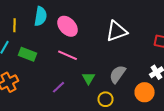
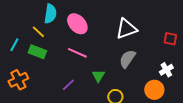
yellow line: (14, 25) -> (38, 32), moved, turned -48
gray semicircle: (118, 74) -> (127, 59), moved

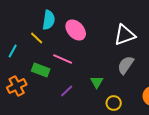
green rectangle: (37, 52) -> (41, 70), moved
pink line: (77, 53) -> (63, 59), moved

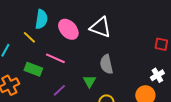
white triangle: (125, 35) -> (100, 27), moved, turned 40
gray semicircle: (126, 65) -> (106, 64), moved, turned -48

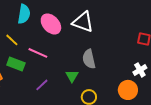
yellow line: (29, 37) -> (12, 40), moved

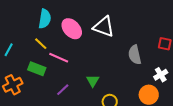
yellow line: (12, 40) -> (41, 44), moved
gray semicircle: (89, 59) -> (135, 55), moved

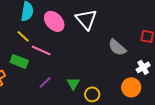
white triangle: (104, 27) -> (86, 19), turned 30
gray semicircle: (135, 55) -> (117, 47), turned -36
green triangle: (93, 81) -> (73, 83), moved

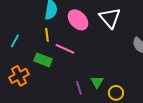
yellow line: (23, 36) -> (47, 35), turned 40
purple line: (45, 82) -> (79, 88), moved, turned -64

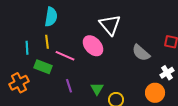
pink ellipse: (78, 20) -> (93, 46), moved
cyan line: (15, 41) -> (27, 48), moved, turned -32
purple line: (79, 88) -> (69, 86), moved

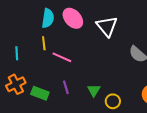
pink ellipse: (93, 46) -> (73, 18), moved
cyan line: (27, 48) -> (17, 53), moved
green rectangle: (43, 67) -> (40, 93), moved

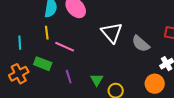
white triangle: (107, 26) -> (112, 33), moved
green rectangle: (40, 93) -> (43, 64), moved

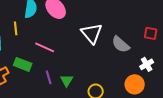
yellow line: (47, 33) -> (16, 28), moved
green triangle: (97, 80) -> (67, 80), moved

